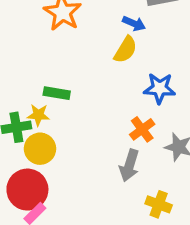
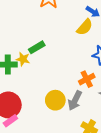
green rectangle: (57, 93) -> (37, 47), turned -49
yellow circle: (40, 149) -> (55, 100), moved

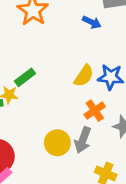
yellow semicircle: (85, 27) -> (84, 76), moved

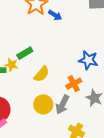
blue arrow: (92, 22) -> (55, 15), moved
yellow semicircle: (84, 76) -> (42, 74), moved

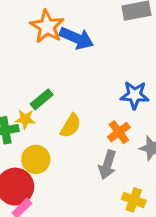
blue arrow: (55, 15) -> (77, 38), size x1.6
yellow circle: (43, 104) -> (36, 159), moved

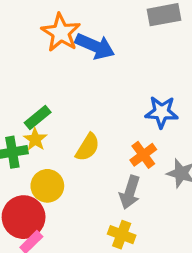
green rectangle: (42, 99) -> (38, 117), moved
yellow star: (25, 119) -> (35, 139), turned 30
yellow cross: (134, 200) -> (122, 235), moved

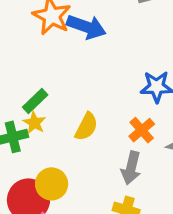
yellow circle: (47, 186) -> (52, 184), moved

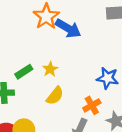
yellow star: (34, 123) -> (50, 69), moved

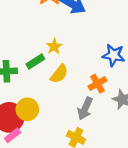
green rectangle: (24, 72) -> (35, 62), moved

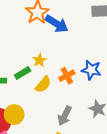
orange cross: (97, 84) -> (67, 76), moved

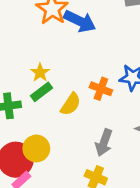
yellow star: (39, 60) -> (40, 73), moved
orange cross: (67, 76) -> (101, 89), turned -35

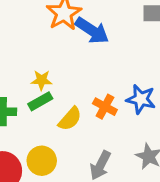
yellow star: (40, 73) -> (42, 80), turned 30
yellow circle: (36, 148) -> (42, 161), moved

